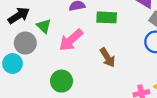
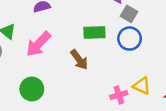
green rectangle: (107, 17) -> (94, 32), moved

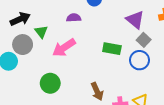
brown arrow: (79, 60) -> (97, 91), moved

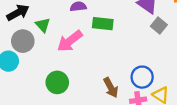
green rectangle: (112, 49) -> (103, 24), moved
blue circle: (140, 60) -> (142, 77), moved

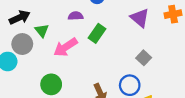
green rectangle: (103, 24) -> (97, 33), turned -66
gray square: (159, 26) -> (144, 58), moved

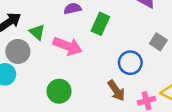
pink arrow: (65, 47) -> (68, 46), turned -115
blue circle: (130, 85) -> (130, 63), moved

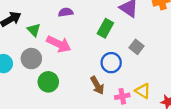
green rectangle: (100, 24) -> (105, 28), moved
gray circle: (18, 51) -> (31, 59), moved

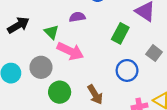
green triangle: (34, 30) -> (51, 32), moved
brown arrow: (97, 85) -> (95, 95), moved

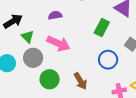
purple semicircle: (77, 17) -> (55, 15), moved
green triangle: (51, 32) -> (28, 37), moved

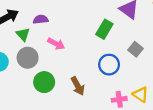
purple semicircle: (55, 15) -> (41, 19), moved
pink arrow: (58, 43) -> (56, 44), size x0.7

